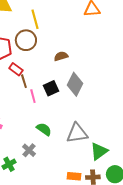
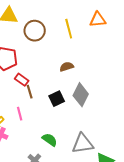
yellow line: (35, 19) -> (69, 29), moved
brown circle: (26, 40) -> (35, 31), moved
pink line: (33, 96) -> (20, 114), moved

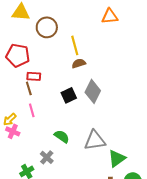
yellow line: (69, 29) -> (75, 45), moved
red rectangle: (22, 80) -> (34, 76), turned -32
brown line: (30, 92) -> (29, 88), moved

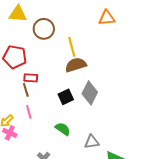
brown semicircle: (79, 63) -> (76, 65), size x1.5
green semicircle: (62, 136) -> (63, 129), moved
gray triangle: (95, 140) -> (92, 142), size x0.7

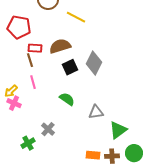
yellow line: (72, 47) -> (76, 17), turned -48
brown semicircle: (76, 65) -> (60, 46), moved

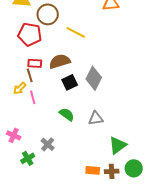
red pentagon: (19, 27) -> (30, 34), moved
yellow arrow: (11, 91) -> (20, 88), moved
pink cross: (14, 103) -> (14, 135), moved
gray triangle: (96, 112) -> (96, 118), moved

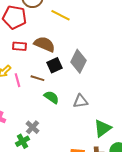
brown semicircle: (60, 61) -> (44, 44), turned 40
brown line: (30, 75) -> (37, 78), moved, turned -56
green cross: (28, 158) -> (22, 141), moved

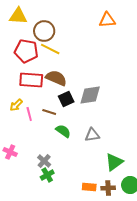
yellow line: (60, 15) -> (50, 49), moved
red rectangle: (19, 46) -> (31, 80), size x1.6
gray diamond: (78, 61) -> (90, 95), turned 55
green cross: (22, 141) -> (47, 175), moved

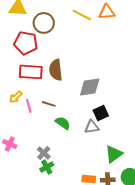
yellow line: (50, 49) -> (82, 15), moved
brown semicircle: (56, 78) -> (56, 70), turned -120
black square: (66, 99) -> (101, 113), moved

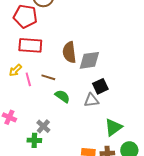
brown semicircle: (56, 70) -> (69, 52), moved
green cross: (47, 167) -> (34, 140), moved, turned 32

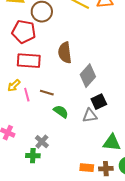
brown semicircle: (69, 52) -> (65, 53), moved
gray diamond: (89, 60) -> (88, 76), turned -40
green triangle: (113, 127) -> (112, 143), turned 42

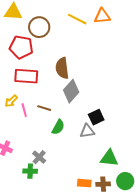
gray diamond: (88, 76) -> (71, 91), moved
green semicircle: (61, 112) -> (58, 127), turned 84

